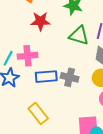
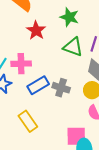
red star: (40, 21) -> (36, 30), turned 30
blue rectangle: (46, 77) -> (38, 85), turned -30

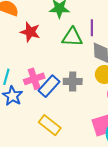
pink cross: (21, 64) -> (34, 79), moved

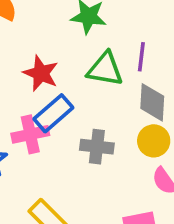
red star: (30, 32) -> (41, 73), moved
blue rectangle: (49, 86) -> (53, 113), moved

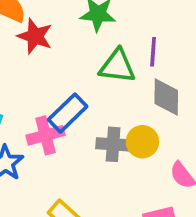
red star: (41, 73) -> (35, 36), moved
yellow circle: (154, 141) -> (142, 142), moved

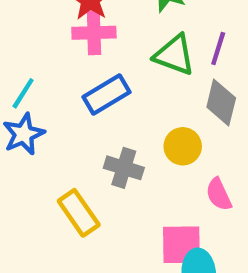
pink cross: (46, 135) -> (94, 33), moved
gray cross: (113, 144) -> (124, 168), moved

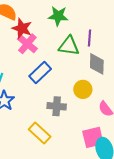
pink cross: (94, 33) -> (27, 44), turned -36

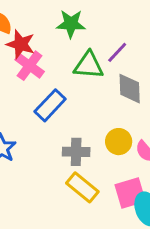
purple line: (90, 38) -> (117, 52), turned 42
yellow circle: (83, 89) -> (119, 142), moved
yellow rectangle: (40, 133) -> (82, 187), moved

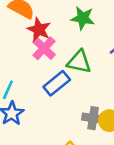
green triangle: (89, 65) -> (79, 62), moved
gray cross: (76, 152) -> (93, 118), moved

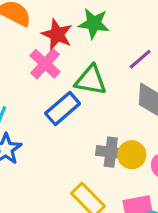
red star: (39, 30) -> (57, 34), moved

